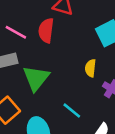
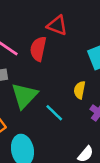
cyan line: (72, 110) -> (54, 113), moved

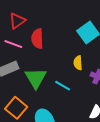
red triangle: (57, 25) -> (17, 21), moved, turned -42

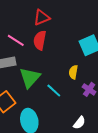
red triangle: (17, 21) -> (42, 17), moved

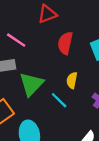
red semicircle: (40, 40) -> (65, 43), moved
yellow semicircle: (73, 72) -> (72, 80), moved

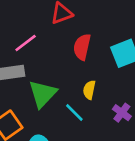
pink line: (16, 40) -> (26, 43), turned -72

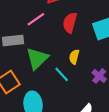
pink line: (26, 43) -> (36, 19), moved

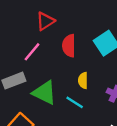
green triangle: (37, 58) -> (44, 93), turned -35

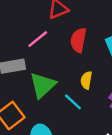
green triangle: (44, 93) -> (43, 85), turned 40

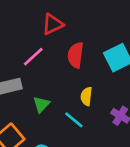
green triangle: (43, 85) -> (41, 104), size x0.6

